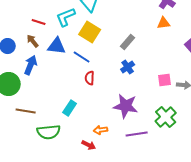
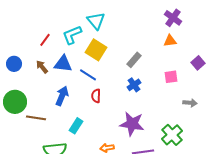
red line: (39, 22) -> (45, 40), turned -72
brown arrow: (33, 41) -> (42, 67), moved
blue arrow: (31, 65) -> (62, 96), moved
pink square: (165, 80) -> (171, 77), moved
brown line: (26, 111) -> (36, 118), moved

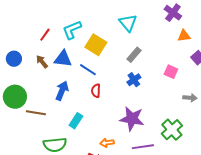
cyan triangle: (96, 21) -> (128, 23), moved
orange triangle: (170, 41) -> (184, 36), moved
pink square: (171, 77) -> (171, 72), turned 32

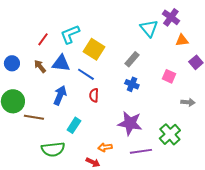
cyan triangle: (128, 23) -> (149, 28), moved
blue cross: (134, 80) -> (132, 84), turned -32

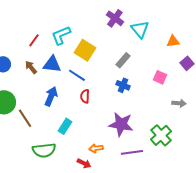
purple cross: (171, 17) -> (115, 18), moved
brown line: (34, 117) -> (25, 118), turned 48

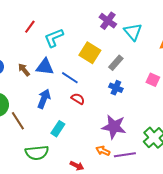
red line: (34, 40) -> (30, 27), moved
yellow square: (85, 50) -> (90, 53), moved
red semicircle: (85, 96) -> (78, 99), turned 120
orange arrow: (96, 148) -> (103, 151), moved, turned 32

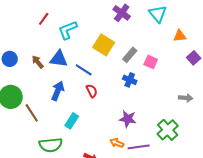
cyan triangle: (133, 32) -> (158, 14), moved
pink square: (153, 80) -> (151, 62), moved
red semicircle: (78, 99) -> (92, 91), turned 32
purple star: (114, 127) -> (128, 119), size x0.7

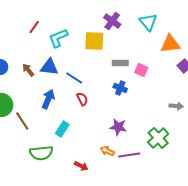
orange triangle: (180, 36) -> (170, 44), size x1.5
yellow square: (104, 45) -> (94, 41), moved, turned -30
gray rectangle: (130, 55) -> (120, 63), turned 49

